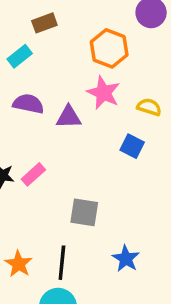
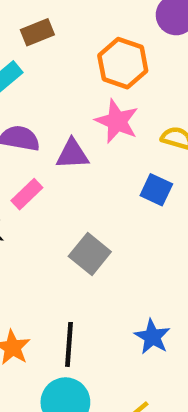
pink rectangle: (33, 174) -> (27, 194), moved
gray square: (84, 212) -> (90, 254), moved, turned 32

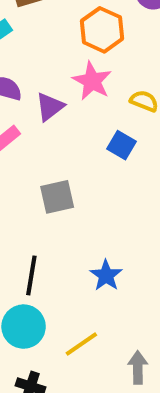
purple triangle: (72, 154) -> (50, 107), turned -40
gray square: (90, 254) -> (57, 197), turned 33

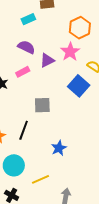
blue square: (122, 145) -> (79, 86), size x1.5
black line: (31, 275) -> (24, 130), moved

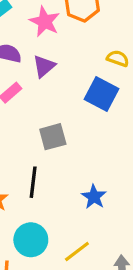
pink star: (70, 52) -> (45, 21), moved

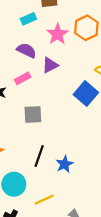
gray square: (53, 137) -> (33, 115), moved
black line: (33, 182) -> (39, 156), moved

